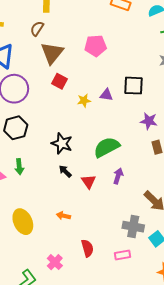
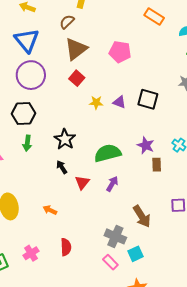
purple star: (149, 121) -> (146, 145), moved
green arrow: (19, 167) -> (27, 143), moved
pink rectangle: (122, 255) -> (110, 262), moved, turned 42

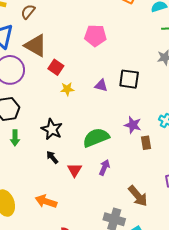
brown semicircle: (67, 22) -> (28, 12), moved
brown triangle: (76, 49) -> (36, 46), moved, turned -45
yellow star: (96, 103) -> (67, 89), moved
orange arrow: (50, 210) -> (46, 201), size x1.5

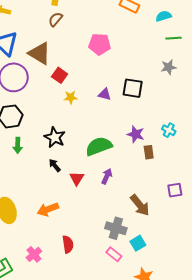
brown semicircle: (28, 12) -> (55, 19), moved
orange arrow: (46, 201) -> (48, 209), turned -40

